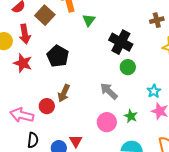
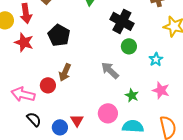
cyan star: (154, 91) -> (156, 59), moved
pink circle: (107, 122) -> (108, 113), moved
black semicircle: (33, 140) -> (34, 119), turned -49

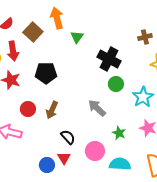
black pentagon: (59, 35) -> (46, 73), turned -30
cyan star: (156, 59) -> (143, 97), size x1.5
red circle: (48, 85) -> (28, 109), moved
black semicircle: (34, 119) -> (68, 137), moved

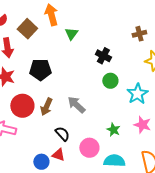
black cross: (109, 59) -> (103, 56), size x0.7
gray arrow: (97, 108) -> (76, 105), moved
red circle: (28, 109) -> (22, 106), size x1.5
red triangle: (64, 158) -> (58, 155), turned -40

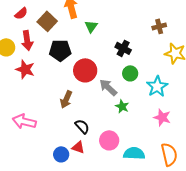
black pentagon: (40, 70) -> (60, 50), moved
gray arrow: (76, 105) -> (108, 87), moved
red circle: (22, 106) -> (85, 70), moved
green star: (113, 130) -> (122, 106), moved

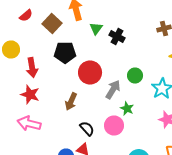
red arrow: (27, 40) -> (32, 68), moved
black cross: (123, 48) -> (117, 36), moved
red star: (25, 69) -> (30, 94), moved
gray arrow: (108, 87) -> (113, 90), turned 78
pink circle: (109, 140) -> (114, 126), moved

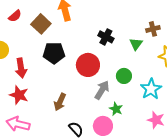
green triangle: (96, 28) -> (136, 44), moved
red circle: (90, 72) -> (88, 65), moved

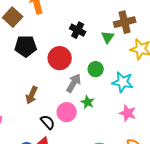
brown cross: (153, 29) -> (125, 22), size x1.5
cyan star: (151, 89) -> (123, 82), turned -30
pink circle: (103, 126) -> (67, 112), moved

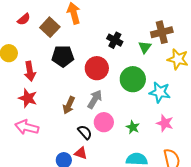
green circle: (96, 69) -> (133, 79), size x1.6
gray arrow: (74, 83) -> (95, 99), moved
green star: (88, 102) -> (133, 127), moved

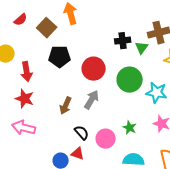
black cross: (115, 40) -> (123, 41), moved, turned -35
pink circle: (104, 122) -> (106, 139), moved

